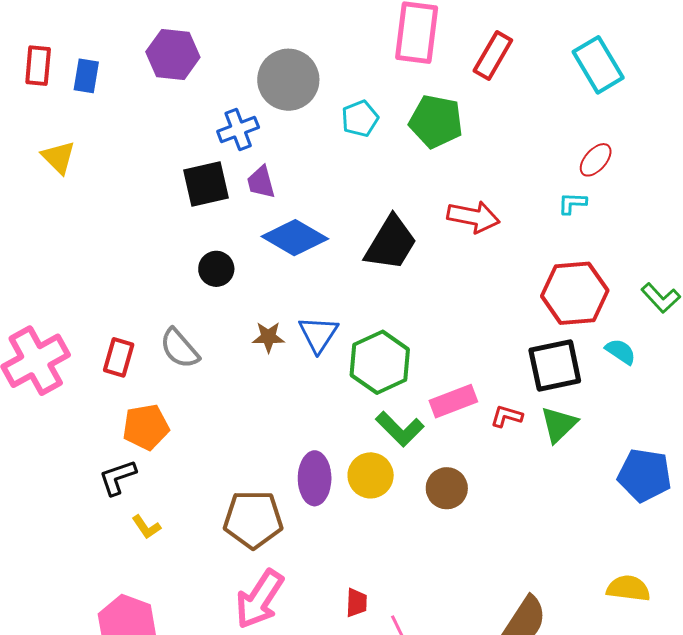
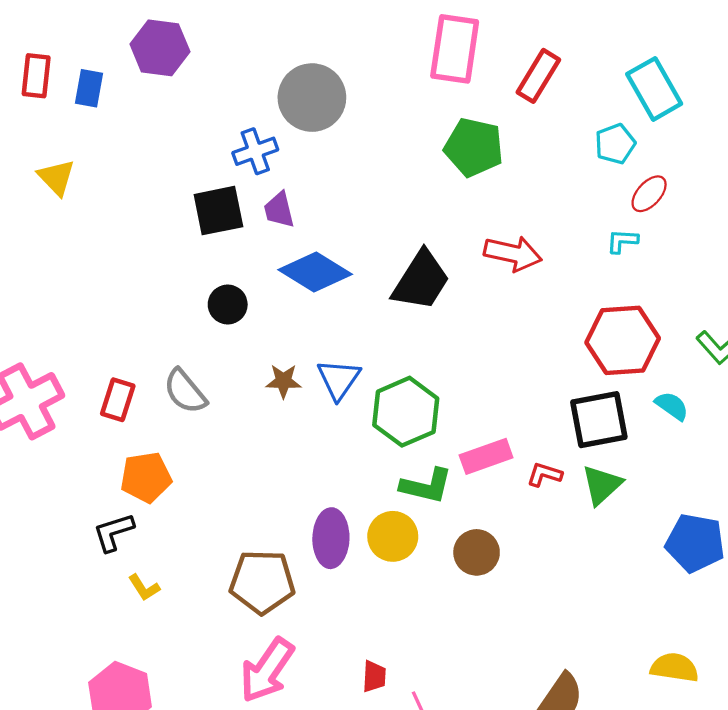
purple hexagon: (173, 54) -> (160, 48), moved
cyan pentagon: (360, 119) -> (615, 144), moved
green L-shape: (400, 429) -> (426, 486), turned -33

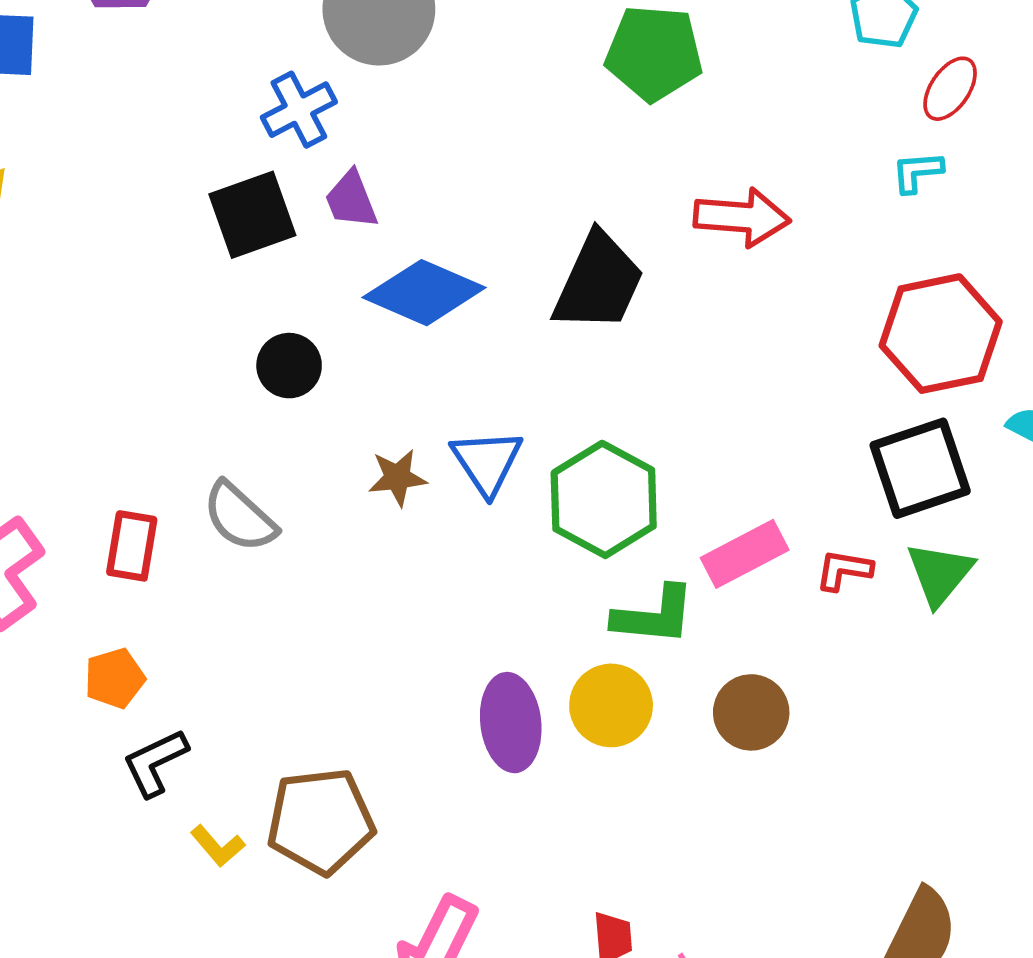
orange pentagon: (146, 477) -> (115, 678), moved, size x0.7
brown pentagon: (262, 582) -> (321, 821), moved

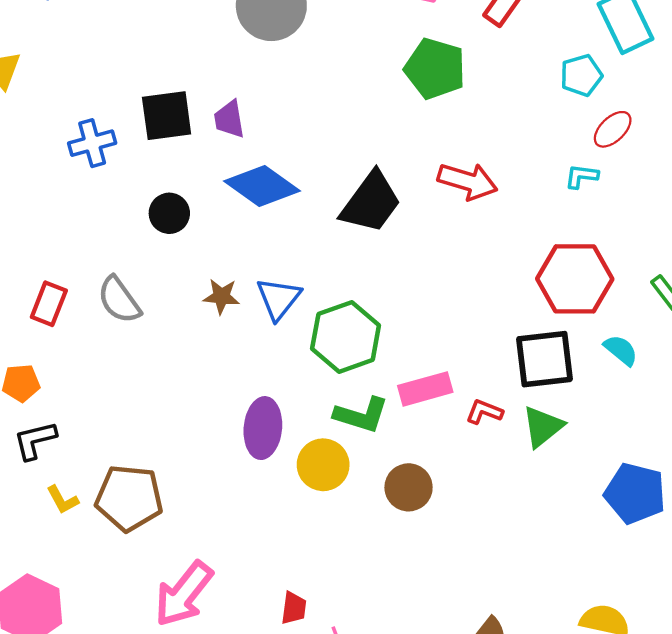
blue cross: (299, 110) -> (92, 143), moved
purple ellipse: (511, 723) -> (263, 428), moved

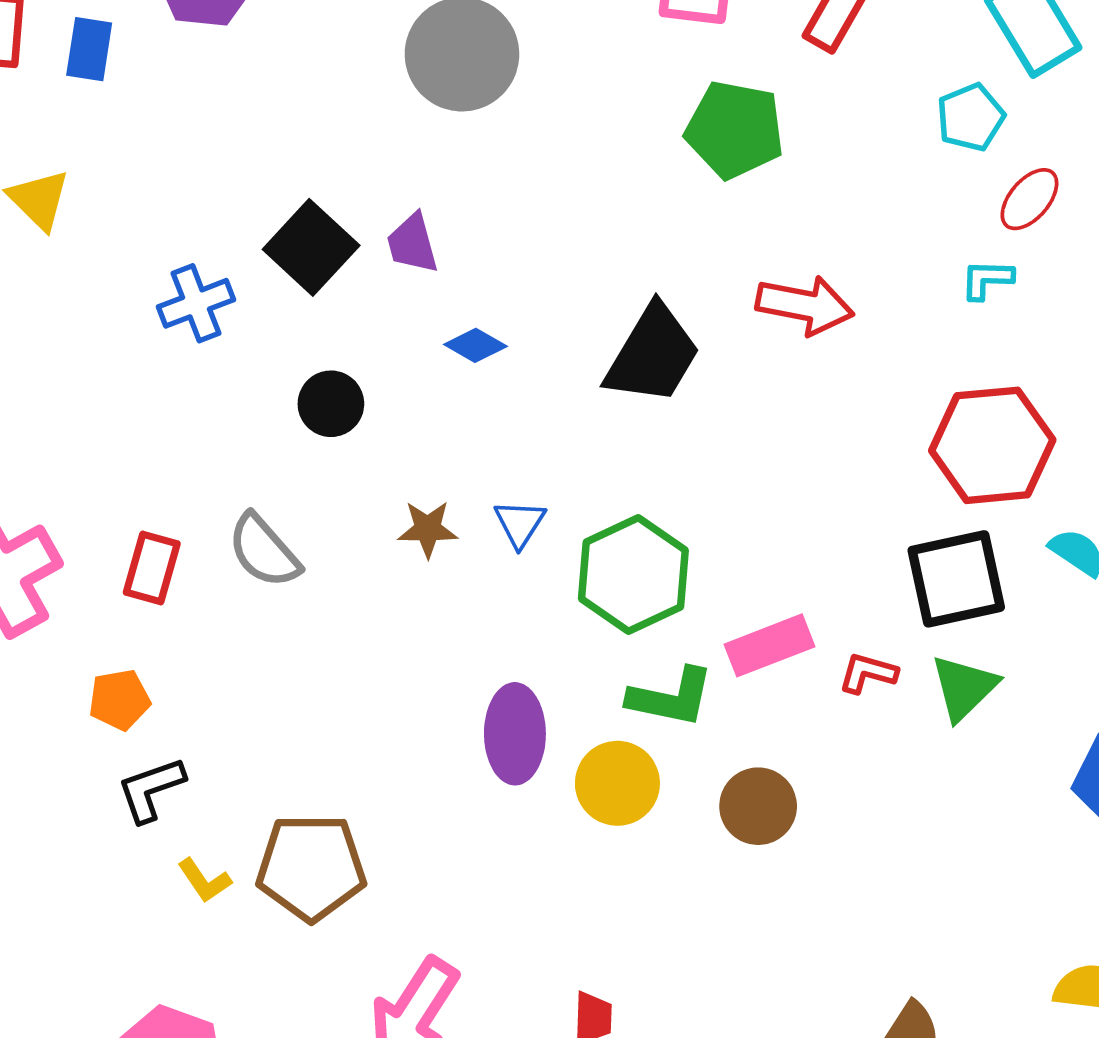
black square: (167, 116) -> (311, 247), turned -34
blue diamond: (262, 186) -> (475, 345), size x0.5
blue triangle: (279, 299) -> (520, 523), size x0.7

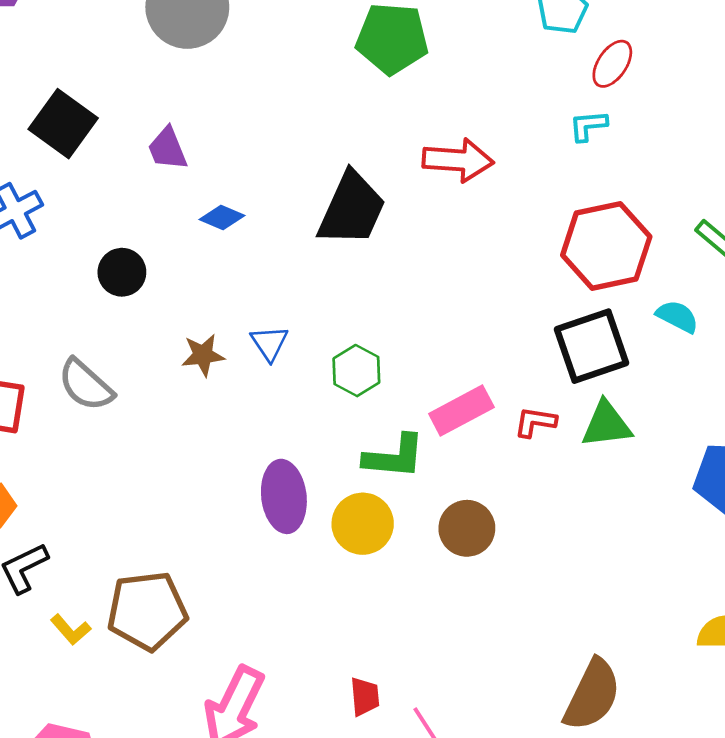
black square: (311, 247) -> (63, 124), moved
green hexagon: (633, 575) -> (356, 371), size x0.6
green triangle: (964, 687) -> (606, 424), turned 44

